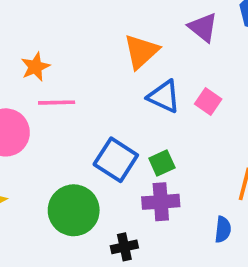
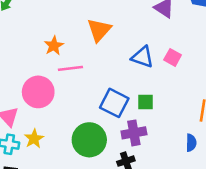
orange triangle: (141, 51) -> (99, 30), moved
green square: (162, 163) -> (146, 102), turned 30
purple cross: (161, 202) -> (134, 133), moved

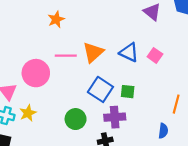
orange triangle: (99, 30) -> (93, 52), moved
orange star: (54, 46) -> (56, 19), moved
green circle: (89, 140) -> (76, 119), size x0.7

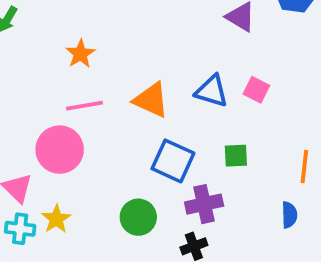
orange triangle: (93, 52) -> (151, 100), turned -45
pink line: (66, 56) -> (84, 106), moved
green square: (128, 92) -> (236, 156), moved

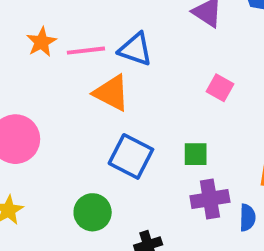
blue triangle: (212, 91) -> (135, 49), moved
pink line: (84, 106) -> (86, 51), moved
purple cross: (204, 204) -> (210, 199), moved

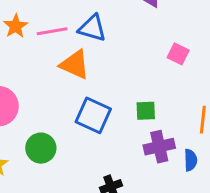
pink square: (220, 88) -> (178, 54), moved
green circle: (93, 212) -> (41, 148), moved

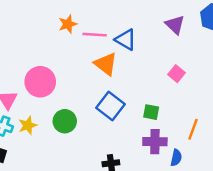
pink square: (178, 54) -> (176, 74), moved

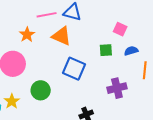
orange star: (68, 24) -> (27, 35), moved
green square: (151, 112) -> (106, 50), moved
blue semicircle: (176, 158) -> (131, 51), moved, turned -104

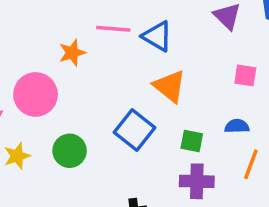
pink square: (120, 29) -> (245, 75), moved, turned -32
orange triangle: (61, 36) -> (170, 86), moved
green square: (106, 50) -> (192, 141), moved

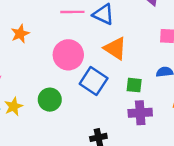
orange star: (72, 53) -> (20, 34), moved
pink circle: (36, 94) -> (68, 55), moved

